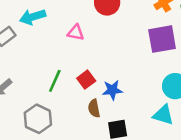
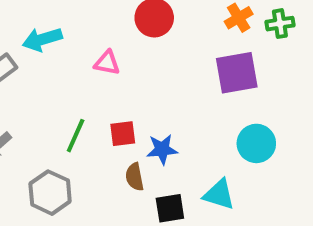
red square: (86, 80) -> (123, 134), turned 30
cyan triangle: (163, 115) -> (219, 195), moved

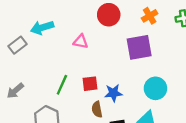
orange cross: (239, 18) -> (150, 16), moved
purple square: (237, 73) -> (139, 47), moved
cyan circle: (256, 143) -> (155, 88), moved

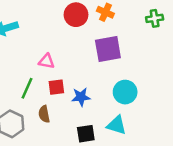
orange cross: (150, 16) -> (105, 12), moved, turned -35
pink triangle: (81, 42) -> (47, 61), moved
brown semicircle: (97, 109) -> (44, 114), moved

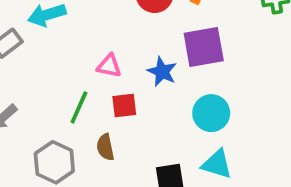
cyan circle: (125, 92) -> (211, 113), moved
blue star: (81, 97) -> (162, 72), moved, turned 30

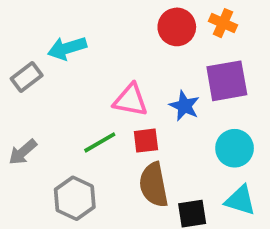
pink triangle: (109, 66) -> (131, 100), size x1.4
green line: (79, 107) -> (100, 142), turned 36
brown semicircle: (105, 147) -> (154, 185), moved, size x1.6

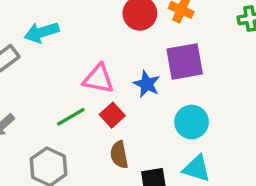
red square: (146, 141) -> (112, 115), turned -35
brown semicircle: (154, 185) -> (119, 155), size x0.7

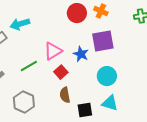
pink triangle: (98, 79) -> (53, 51), turned -42
green line: (71, 117) -> (29, 66), moved

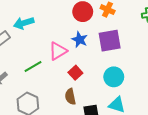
blue star: (81, 54) -> (80, 40), moved
red square: (61, 72) -> (75, 73), moved

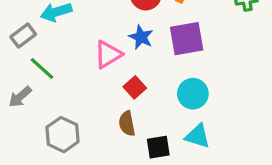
green line: (33, 66) -> (42, 69), moved, turned 72

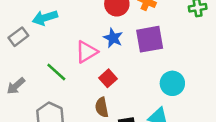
green line: (42, 69) -> (56, 72), moved
cyan circle: (193, 94) -> (172, 83), moved

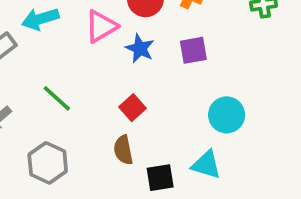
purple square: (150, 39) -> (193, 50), size x0.7
pink triangle: (87, 52) -> (101, 26), moved

